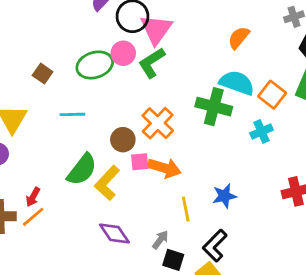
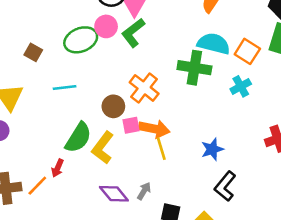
red arrow: (33, 197) -> (58, 168), moved
yellow line: (186, 209) -> (161, 149), moved
gray arrow: (160, 240) -> (144, 191), moved
black L-shape: (215, 246) -> (225, 186), moved

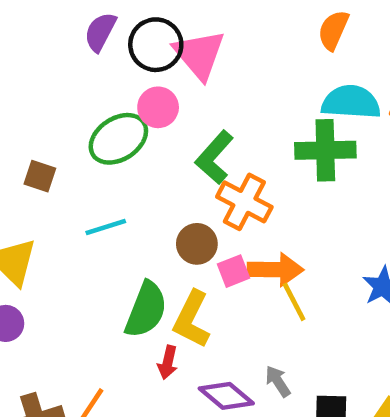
green L-shape: (133, 33) -> (214, 157), moved
red arrow: (58, 168) -> (168, 362), moved
gray arrow: (144, 191) -> (278, 381), turned -54

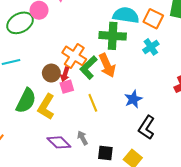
green L-shape: (214, 157) -> (89, 68), moved
orange arrow: (275, 270) -> (107, 65), moved, turned 60
red arrow: (168, 362) -> (65, 74), moved

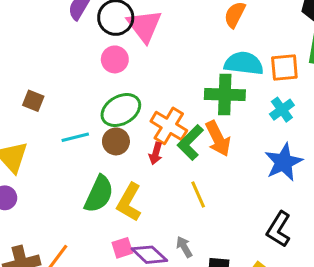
orange square: (153, 19) -> (284, 68), turned -30
green ellipse: (20, 23) -> (121, 110), moved
brown circle: (51, 73) -> (116, 141), moved
pink square: (67, 87) -> (122, 248), moved
blue star: (133, 99) -> (284, 162), moved, size x1.4

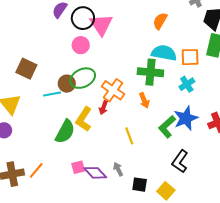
brown square: (33, 101) -> (26, 69), size x1.5
orange arrow: (218, 139) -> (144, 100), size x0.7
brown circle: (116, 141) -> (67, 84), moved
green L-shape: (190, 143) -> (167, 127), moved
yellow L-shape: (129, 202) -> (84, 119), moved

